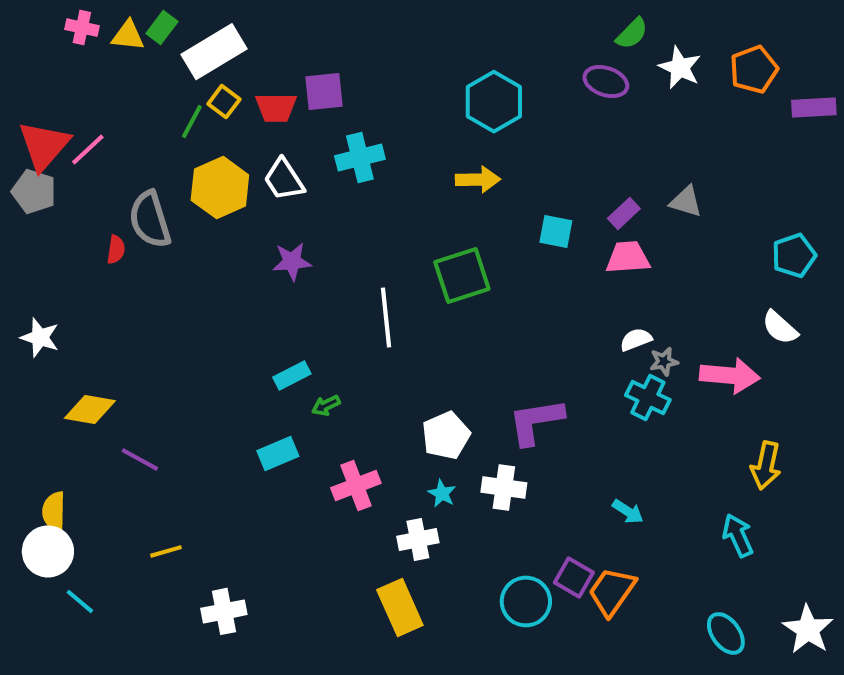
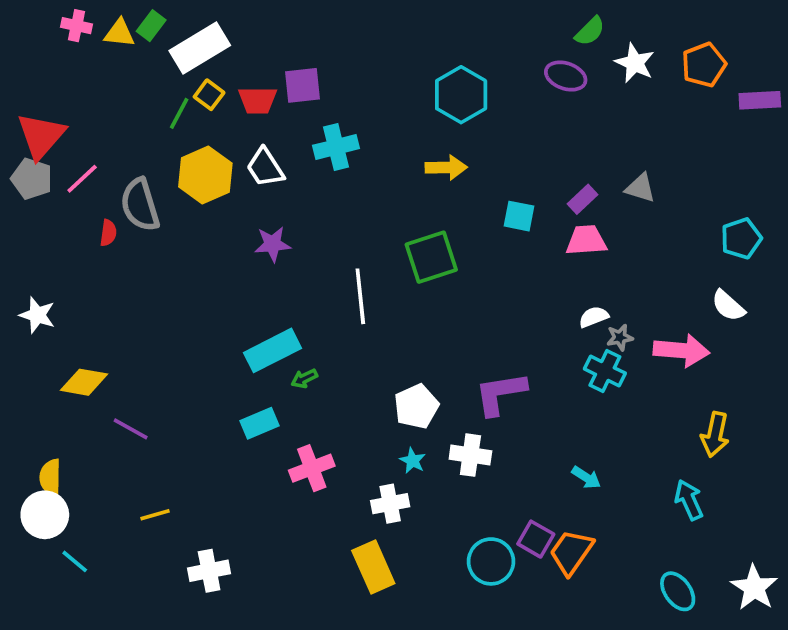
pink line: (88, 150) -> (82, 179), moved
cyan rectangle: (292, 375) -> (273, 350), size x1.6
pink cross: (356, 485) -> (312, 468), moved

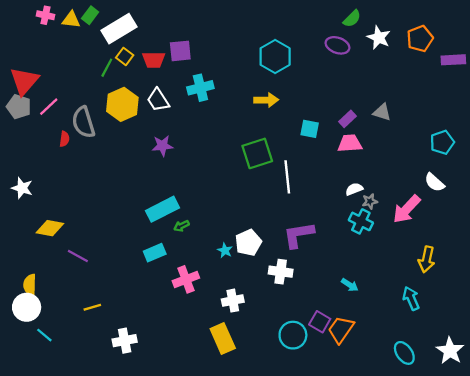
white line: (360, 296) -> (287, 177), moved
pink arrow: (681, 350) -> (407, 209), turned 128
cyan star: (413, 461) -> (225, 250), moved

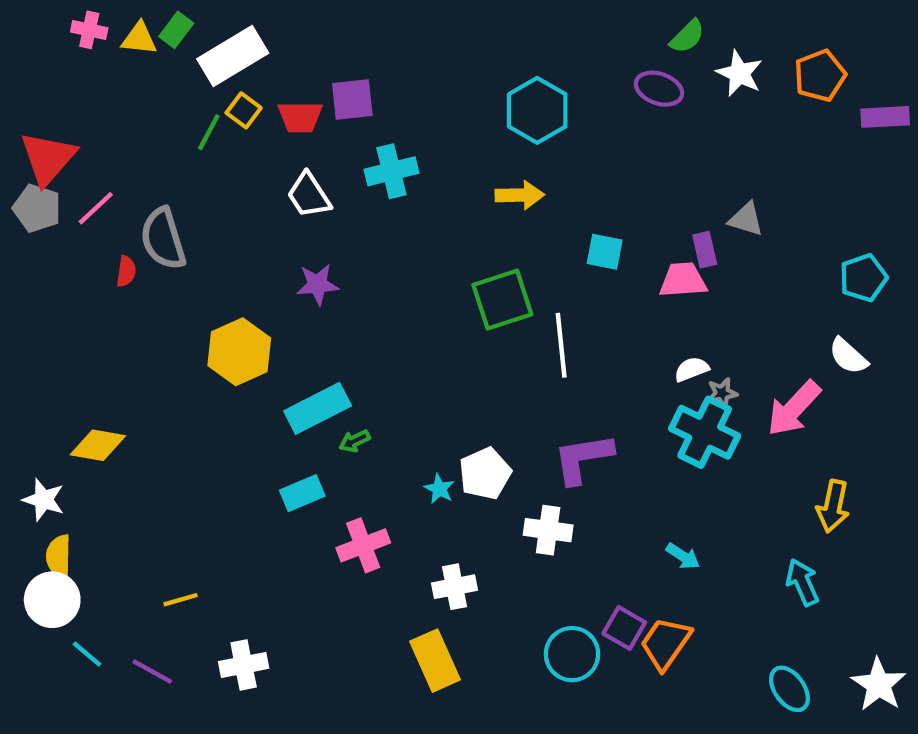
yellow hexagon: (122, 104) -> (239, 352), moved
purple rectangle: (348, 119) -> (705, 250), moved, turned -60
white star: (22, 188) -> (44, 500), moved
cyan cross: (361, 221) -> (705, 432), size x1.4
purple line: (78, 256) -> (152, 671), moved

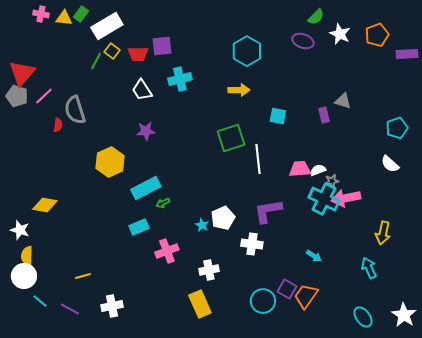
pink trapezoid: (683, 280) -> (300, 169), moved
pink arrow: (794, 408) -> (346, 198), moved, turned 36

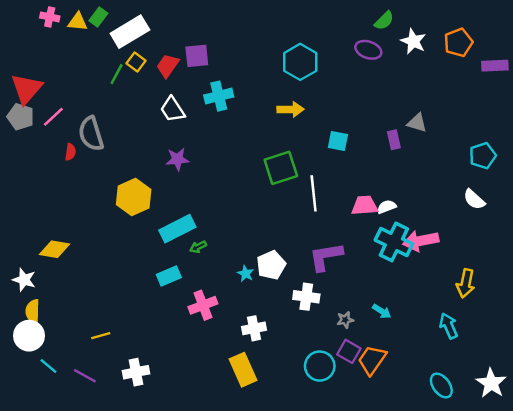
red trapezoid: (138, 54) -> (168, 66), turned 125
gray star: (332, 181) -> (345, 320), moved

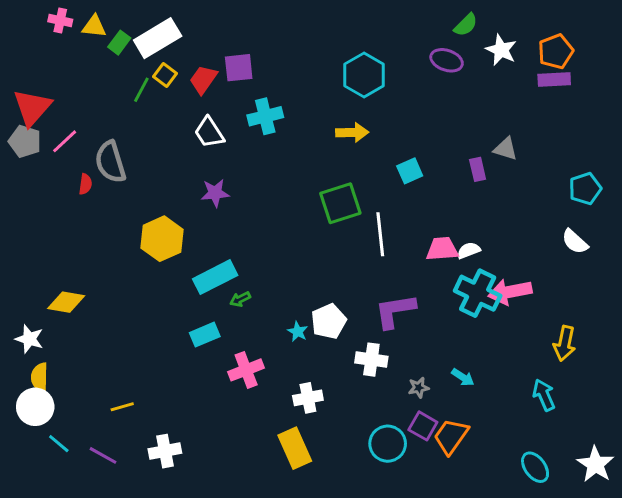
green rectangle: (98, 17) -> (119, 43), moved
purple rectangle: (495, 66) -> (554, 79), moved
cyan square: (338, 141) -> (410, 171), turned -35

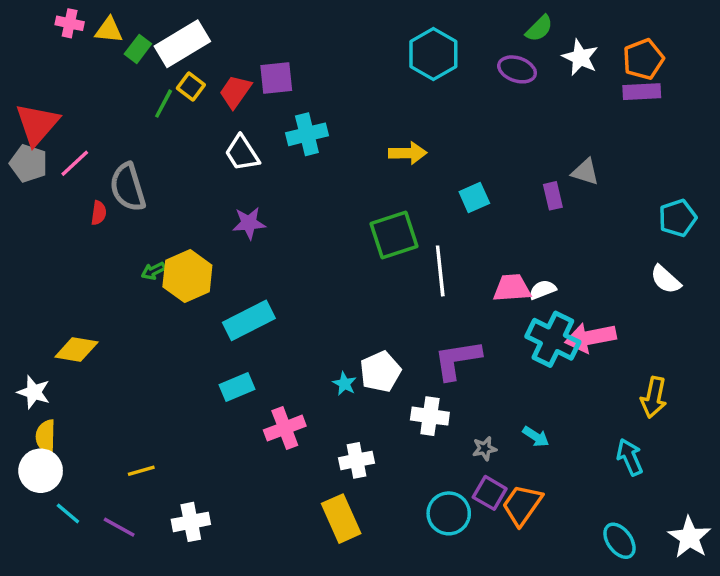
cyan hexagon: (364, 75) -> (433, 54), moved
green arrow: (240, 299) -> (153, 271), moved

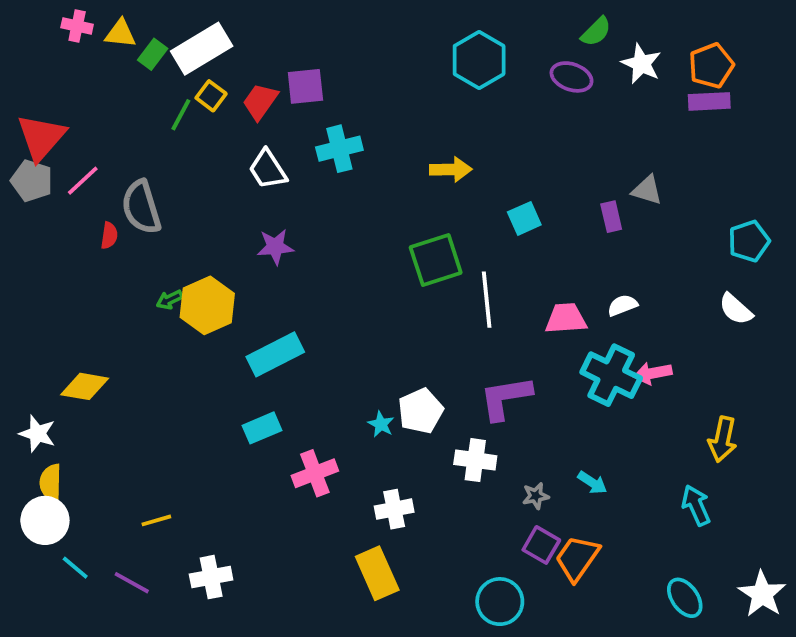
white semicircle: (543, 290) -> (622, 305), moved
pink arrow: (590, 338) -> (653, 373), size x0.7
cyan circle: (449, 513) -> (500, 602), moved

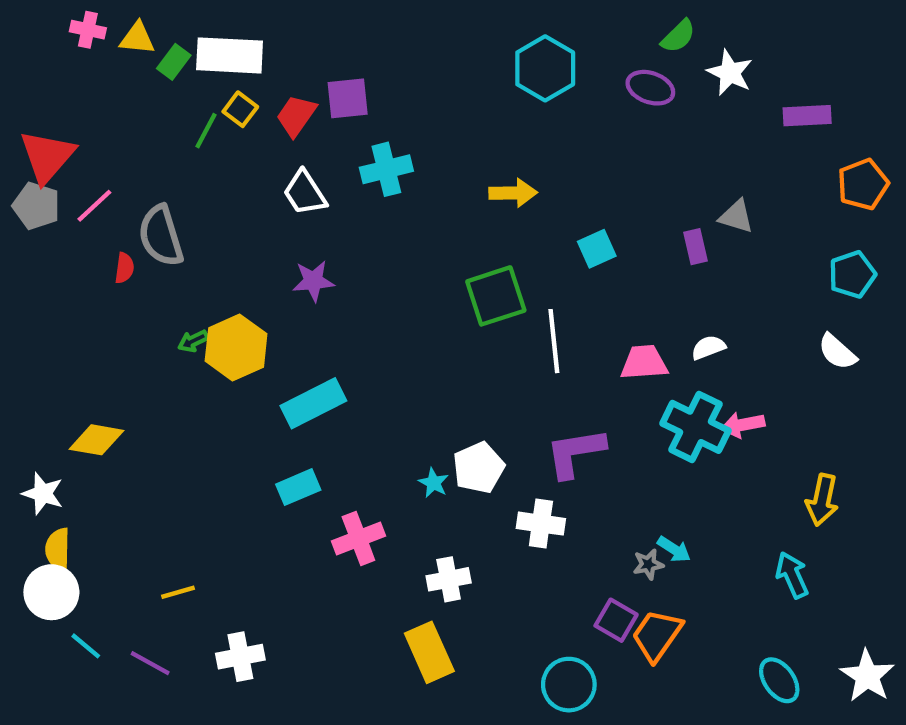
white rectangle: (202, 49) -> (230, 55), turned 34
orange pentagon: (711, 66) -> (863, 184), moved
gray star: (536, 496) -> (648, 564), moved

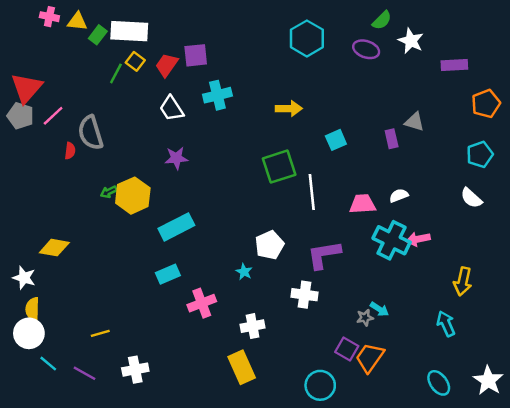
white pentagon: (479, 468) -> (269, 245), moved

